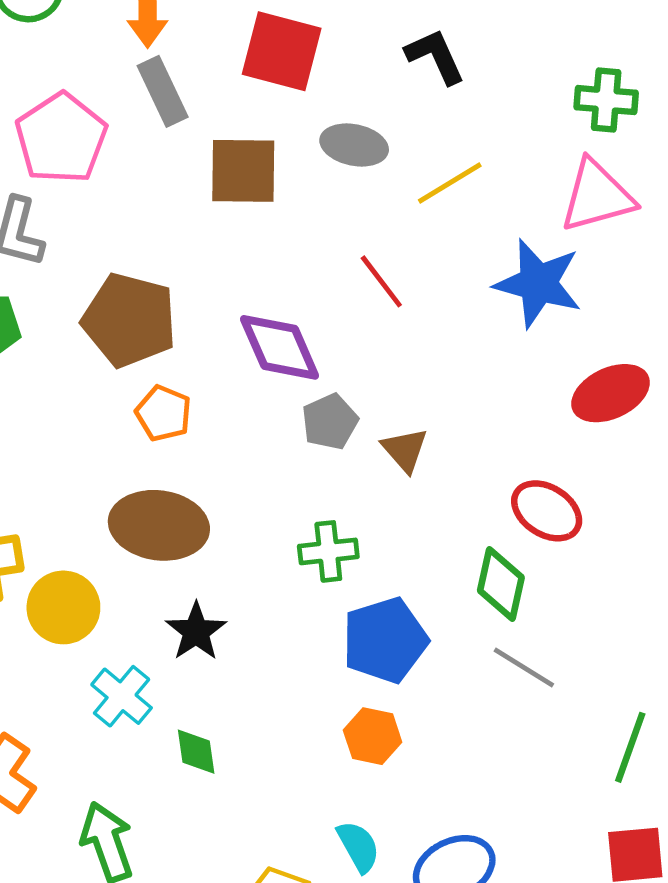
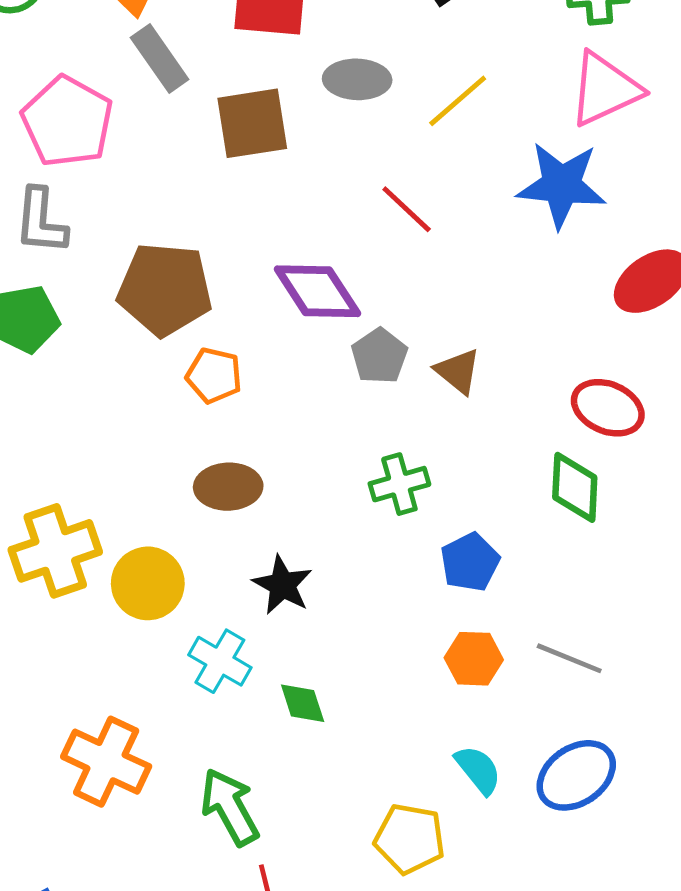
brown ellipse: (159, 525) -> (228, 487), size x0.7
blue pentagon: (385, 640) -> (470, 562), size x0.7
gray line: (524, 668) -> (569, 658), moved

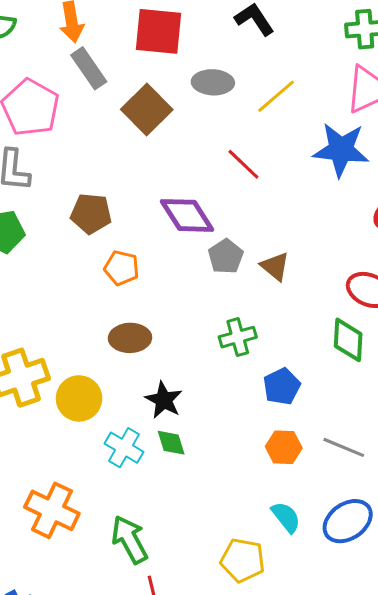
brown square: (252, 123) -> (147, 109), turned -36
brown pentagon: (165, 289) -> (91, 213), size x0.7
green diamond: (303, 703) -> (171, 443), moved

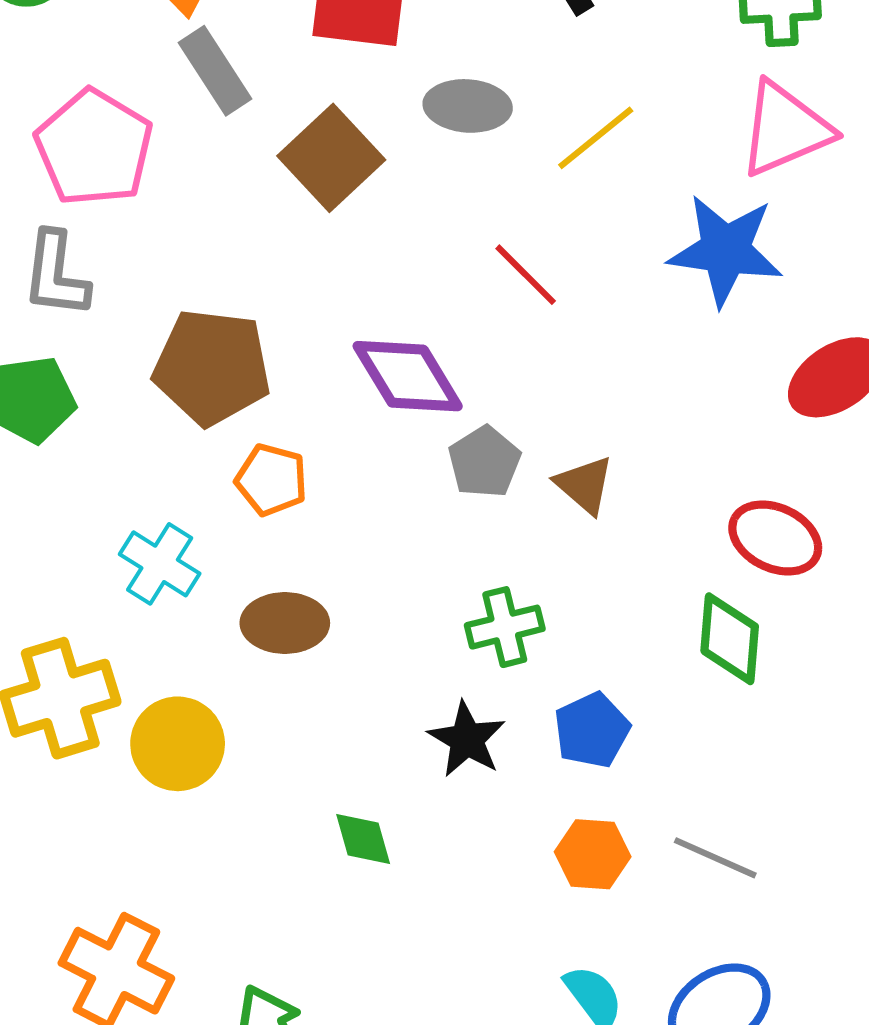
brown pentagon: (91, 213) -> (212, 367), size x1.4
black star: (164, 400) -> (467, 739), moved
cyan cross: (124, 448) -> (160, 564), moved

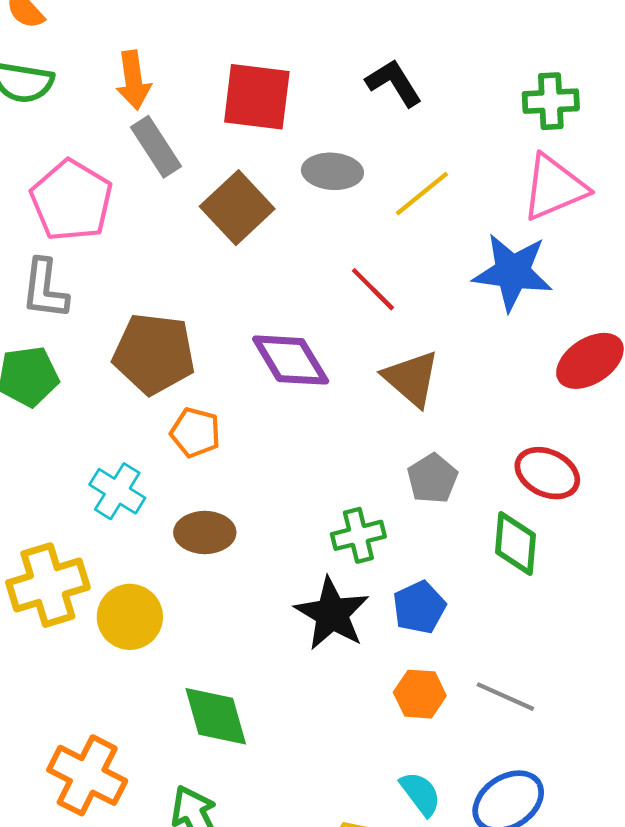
gray pentagon: (484, 462) -> (432, 479), moved
brown triangle: (585, 485) -> (411, 378), moved, size x1.4
black star: (467, 739) -> (332, 614), size x1.4
green diamond: (363, 839) -> (216, 716), moved, size x1.6

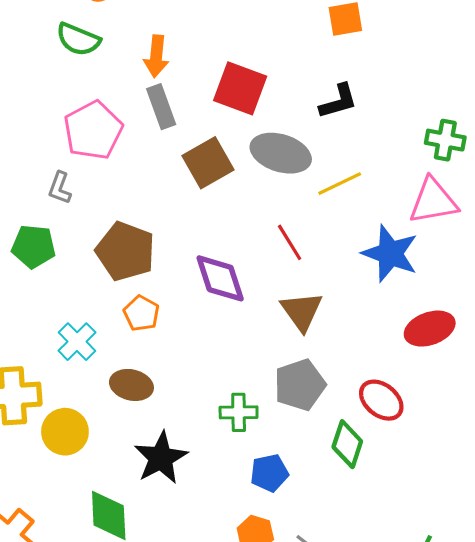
black L-shape: (394, 83) -> (338, 101), turned 93
gray ellipse: (332, 171) -> (281, 153), size x1.4
gray L-shape: (45, 289) -> (60, 188), size x0.7
gray pentagon: (432, 479) -> (300, 385), size x1.4
black star: (332, 614) -> (161, 458), moved

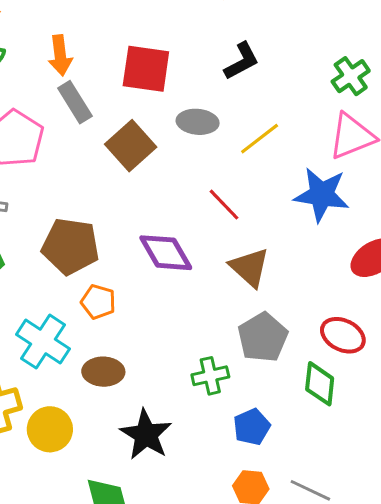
green cross: (445, 140) -> (351, 76), turned -33
gray ellipse: (281, 153) -> (198, 122), size x0.7
cyan cross: (77, 342) -> (43, 342), size x1.4

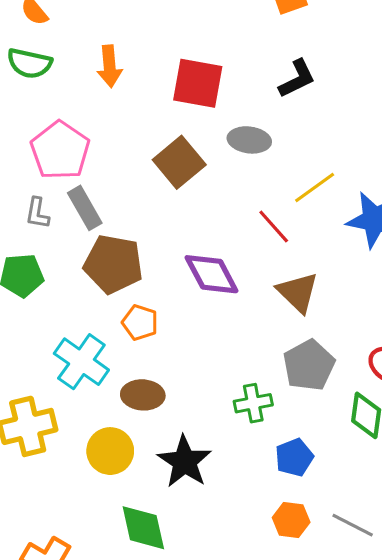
gray rectangle: (75, 102) -> (85, 208), moved
yellow line: (260, 139) -> (315, 187), moved
yellow circle: (50, 429) -> (110, 451), moved

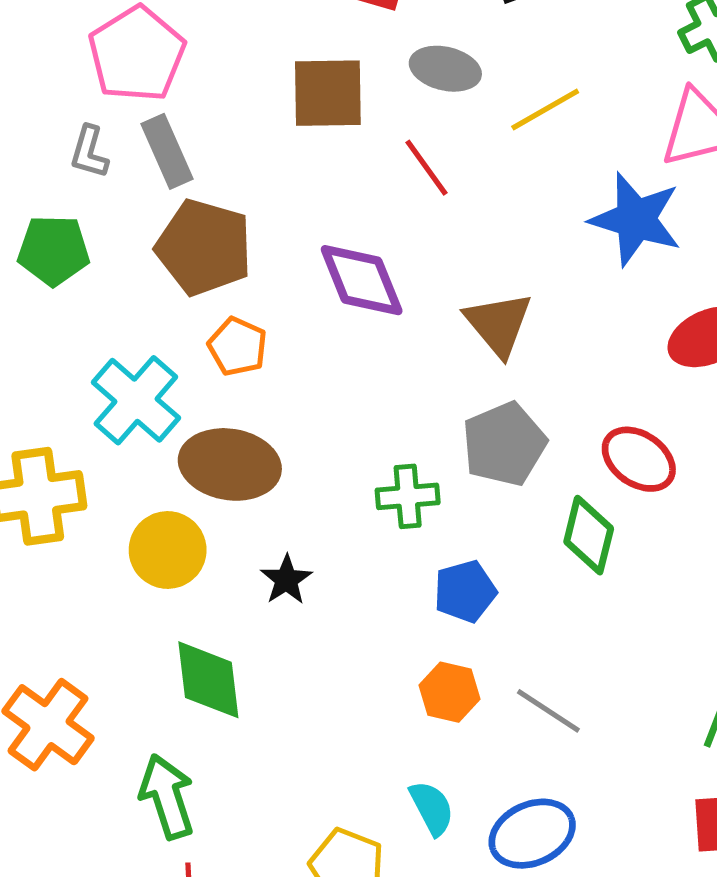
brown square: (179, 162) -> (328, 93), turned 33
yellow line: (315, 187) -> (545, 109), moved
red line: (274, 226) -> (427, 168), moved
brown ellipse: (143, 395) -> (230, 464), size x1.4
black star: (185, 462) -> (286, 580), size x0.6

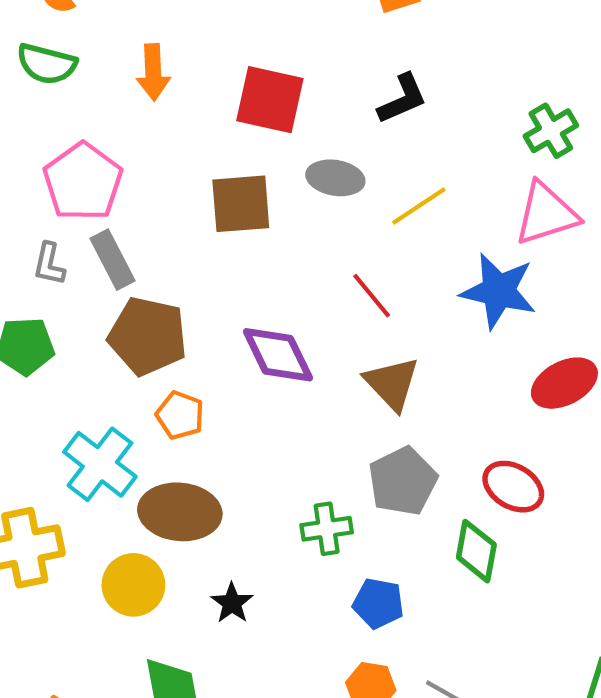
red line: (427, 168) -> (372, 296), moved
blue pentagon: (465, 591) -> (378, 603), turned 30

